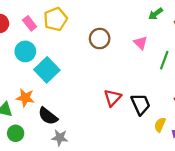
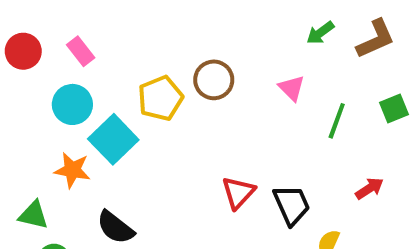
yellow pentagon: (55, 19) -> (160, 98), moved
orange star: (25, 98) -> (72, 170), moved

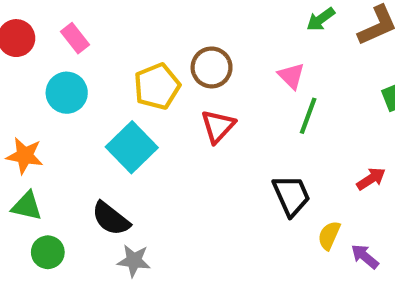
green line: (337, 121) -> (308, 116), moved
cyan square: (113, 139) -> (132, 147), moved
orange star: (72, 170) -> (25, 156), moved
red triangle: (238, 193) -> (218, 126), moved

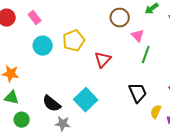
brown circle: (212, 67) -> (120, 18), moved
cyan circle: (67, 93) -> (43, 46), moved
cyan square: (132, 147) -> (86, 100), moved

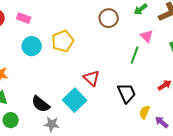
pink rectangle: (35, 18) -> (24, 18), turned -32
pink triangle: (138, 36) -> (147, 36), moved
red triangle: (103, 60) -> (92, 78), moved, turned -30

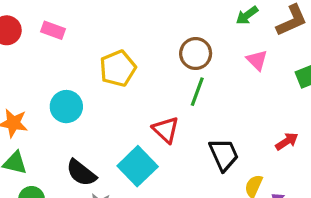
brown circle: (109, 18) -> (196, 54), moved
cyan circle: (32, 46) -> (66, 107), moved
green line: (135, 55) -> (197, 92), moved

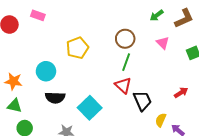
pink rectangle: (53, 30) -> (38, 15), moved
red triangle: (166, 130) -> (123, 85), moved
black semicircle: (81, 173) -> (55, 98), moved, turned -36

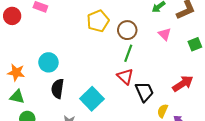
yellow pentagon: (77, 48) -> (98, 21), moved
red arrow: (181, 93) -> (183, 84), size x1.5
black semicircle: (55, 98) -> (58, 89), turned 96

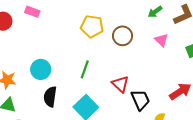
yellow pentagon: (98, 21) -> (92, 26), turned 30
green line: (128, 53) -> (85, 69), moved

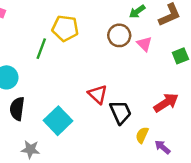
brown circle: (123, 36) -> (119, 35), moved
green line: (85, 69) -> (41, 49), moved

